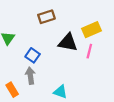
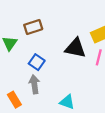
brown rectangle: (46, 17) -> (33, 27), moved

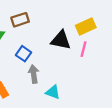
gray arrow: (34, 84) -> (34, 74), moved

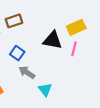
gray arrow: (34, 74) -> (27, 72), turned -49
cyan triangle: (53, 92) -> (45, 90), turned 32

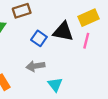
blue square: (17, 53) -> (39, 38), moved
gray arrow: (27, 72) -> (35, 66), turned -42

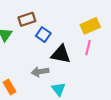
black triangle: (63, 31) -> (61, 54), moved
blue square: (39, 38) -> (43, 35), moved

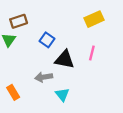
brown rectangle: (27, 19) -> (19, 21), moved
yellow rectangle: (90, 26) -> (94, 19), moved

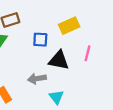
yellow rectangle: (94, 19) -> (69, 26), moved
blue square: (47, 40) -> (40, 40), turned -32

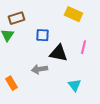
yellow rectangle: (69, 26) -> (73, 14), moved, turned 48
cyan triangle: (56, 97) -> (74, 85), moved

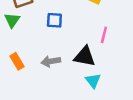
black triangle: (58, 53) -> (85, 56), moved
orange rectangle: (11, 83) -> (17, 61), moved

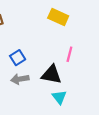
blue square: (54, 20) -> (18, 58), moved, turned -35

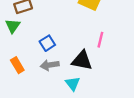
cyan triangle: (59, 97) -> (73, 84), moved

